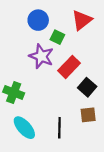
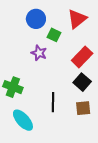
purple star: (41, 56) -> (39, 53), size x0.7
red rectangle: (69, 67) -> (82, 57), moved
black line: (59, 128) -> (53, 102), moved

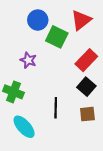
green square: (54, 35) -> (57, 37), size x1.5
purple star: (39, 53) -> (28, 60), moved

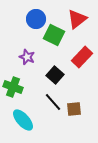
black square: (86, 87) -> (55, 75), moved
black line: (56, 108) -> (53, 102), turned -42
brown square: (87, 114) -> (74, 109), moved

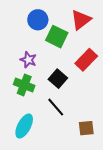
green cross: (13, 87) -> (24, 85), moved
brown square: (74, 109) -> (86, 128), moved
cyan ellipse: (23, 120) -> (24, 126), turned 70

